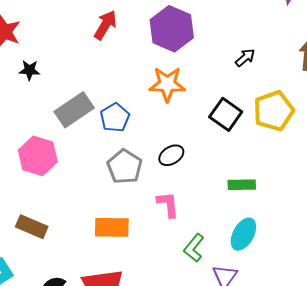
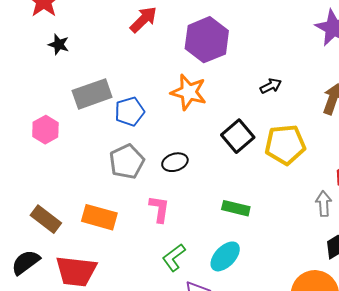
pink hexagon: (38, 156) -> (45, 130), size x0.7
brown rectangle: (32, 227) -> (46, 219), moved

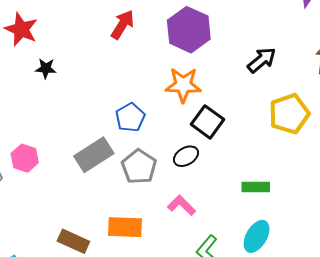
black arrow: (271, 86) -> (262, 60), size x1.4
gray rectangle: (92, 94) -> (94, 155), moved
pink hexagon: (45, 130) -> (25, 158), moved
black square: (238, 136) -> (208, 122), moved
pink L-shape: (159, 209) -> (182, 205), turned -40

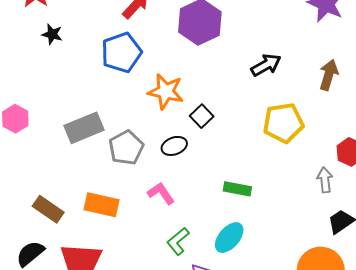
orange star: (183, 85) -> (166, 91), moved
blue pentagon: (130, 117) -> (121, 52), moved, size x1.4
black square: (208, 122) -> (202, 116), size x0.7

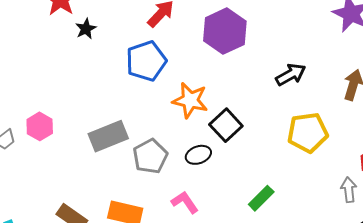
black star: (52, 34) -> (86, 29), moved, turned 30
black square: (202, 116) -> (226, 125), size x1.4
green rectangle: (237, 189) -> (261, 198), turned -56

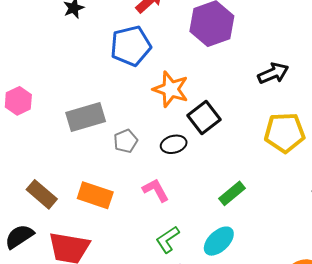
gray pentagon: (150, 156) -> (126, 141), size x0.7

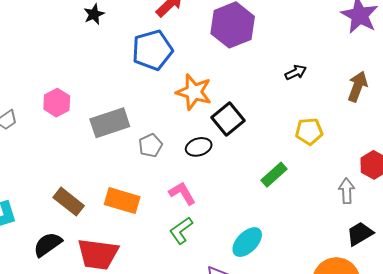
black arrow: (273, 73) -> (296, 72), size x0.7
pink hexagon: (18, 101) -> (57, 103), moved
yellow pentagon: (285, 133) -> (309, 131), size x0.7
green rectangle: (232, 193) -> (274, 175), moved
green L-shape: (167, 239) -> (181, 230), moved

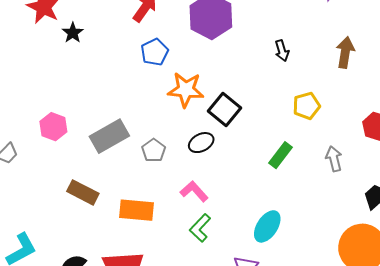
blue pentagon: (152, 50) -> (155, 52), moved, size x0.7
black arrow: (296, 72) -> (282, 51), turned 110
gray arrow: (347, 191) -> (334, 159), moved
brown rectangle: (69, 202) -> (83, 192), moved

